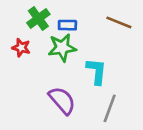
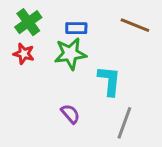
green cross: (38, 19) -> (28, 22), moved
purple semicircle: (62, 100) -> (70, 114), size x0.6

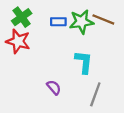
red star: (24, 54) -> (18, 41), size x1.5
green star: (70, 54) -> (81, 22), moved

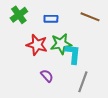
green star: (81, 22) -> (61, 44), moved
red star: (18, 41) -> (37, 45), moved

